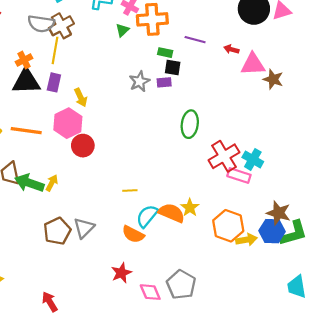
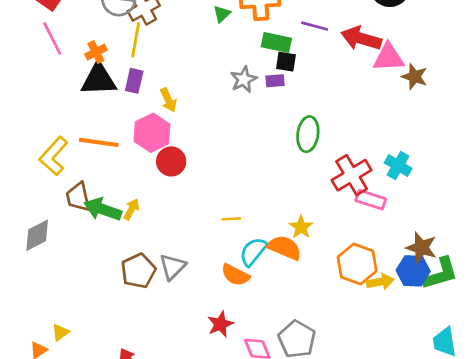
red arrow: (231, 49) -> (361, 38), size x2.0
green rectangle: (165, 53) -> (276, 43), size x1.5
cyan cross: (253, 159) -> (398, 166), moved
yellow star: (190, 208) -> (301, 227), moved

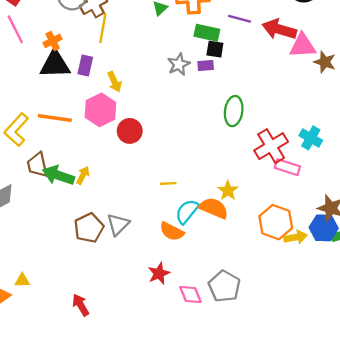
yellow line: (136, 40) -> (103, 28), moved
red circle: (171, 161) -> (130, 131), moved
yellow triangle: (60, 332) -> (22, 280), turned 35

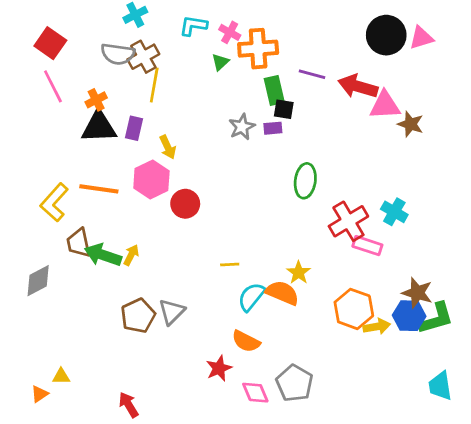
green rectangle: (207, 33) -> (274, 90), turned 65
orange semicircle: (172, 231) -> (246, 341), moved

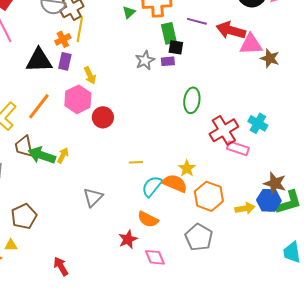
orange cross: (96, 100) -> (63, 39), moved
orange line: (99, 189) -> (39, 106), turned -60
orange hexagon: (354, 309) -> (209, 196), moved
brown pentagon: (138, 316) -> (24, 216), moved
gray pentagon: (294, 383) -> (199, 237), moved

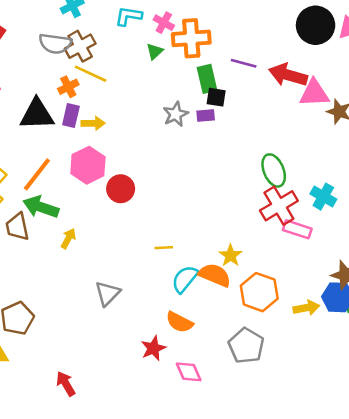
yellow line: (80, 29) -> (91, 74), turned -75
yellow arrow: (90, 75) -> (93, 123), moved, turned -66
green ellipse: (192, 100) -> (274, 170), moved, turned -30
green arrow: (42, 155) -> (41, 207), moved

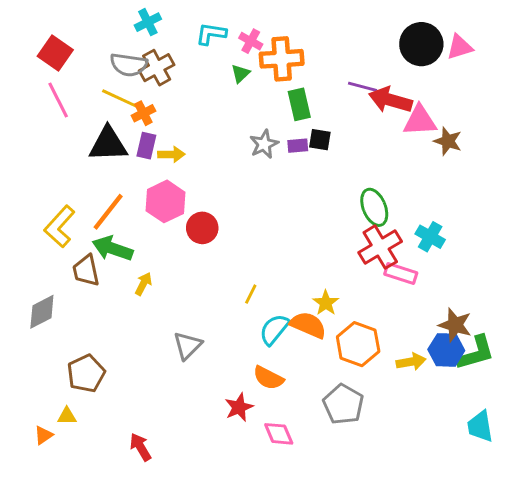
purple line: (244, 63) -> (363, 87), moved
yellow line: (91, 74) -> (120, 99), moved
black square: (216, 97) -> (320, 140), moved
yellow line: (164, 248) -> (251, 294), turned -60

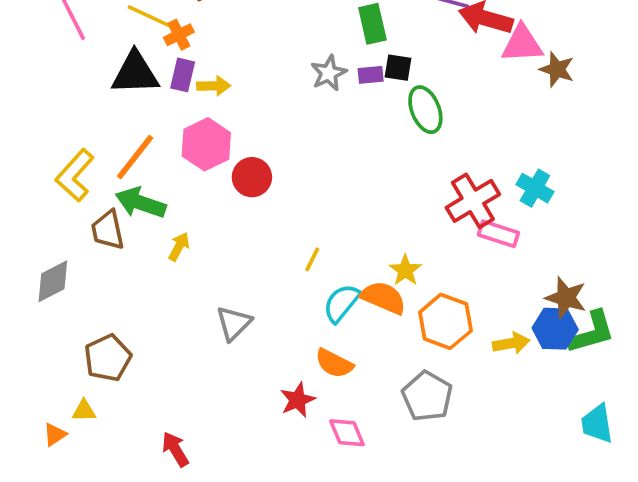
green ellipse: (374, 207) -> (425, 110), moved

